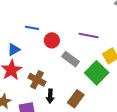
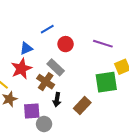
blue line: (32, 28) -> (47, 29), turned -48
gray rectangle: (70, 59) -> (56, 67), moved
green square: (97, 73) -> (106, 82), turned 30

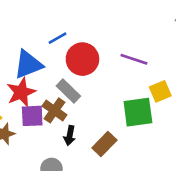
red circle: (66, 44) -> (82, 59), size x1.5
blue triangle: (26, 48) -> (28, 64), size x1.6
purple square: (32, 111) -> (32, 116), moved

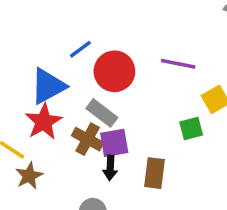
green square: (138, 112) -> (191, 129), size x0.6
purple square: (32, 116) -> (114, 143), moved
brown rectangle: (104, 144) -> (154, 173), turned -30

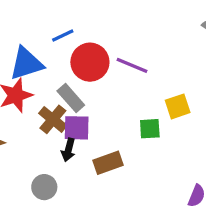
purple line: (178, 64) -> (132, 65), moved
brown rectangle: (154, 173) -> (108, 163), turned 52

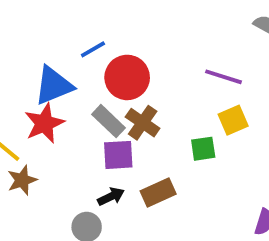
purple line: (132, 65) -> (223, 77), moved
brown cross: (53, 119) -> (143, 123), moved
black arrow: (68, 150) -> (111, 197), moved, turned -125

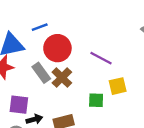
purple line: (223, 77) -> (101, 58), moved
purple square: (118, 155) -> (19, 105), moved

